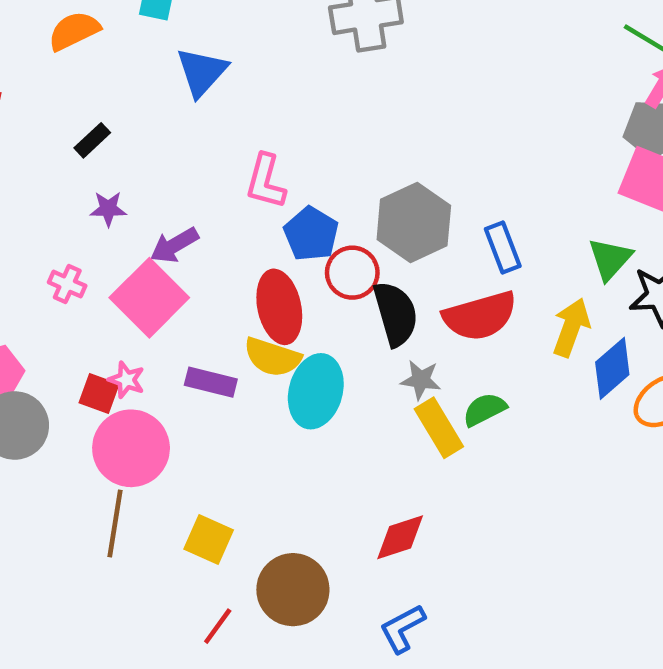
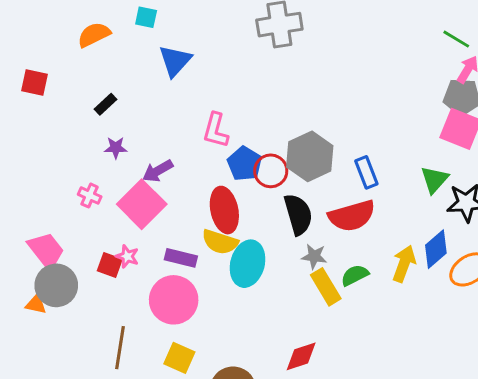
red circle: (352, 273) -> (271, 171), moved
yellow arrow: (571, 327) -> (404, 264), moved
pink circle: (131, 448) -> (174, 300), moved

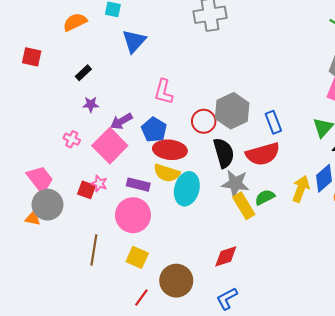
blue pentagon: (245, 164) -> (154, 130), moved
red ellipse: (224, 210) -> (170, 150), turned -72
gray star: (314, 256) -> (235, 184), size x1.5

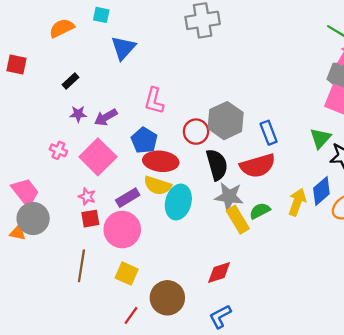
purple arrow: (121, 121) -> (106, 117), moved
purple rectangle: (138, 185) -> (128, 198), turned -45
red square: (87, 190) -> (90, 219), moved, turned -30

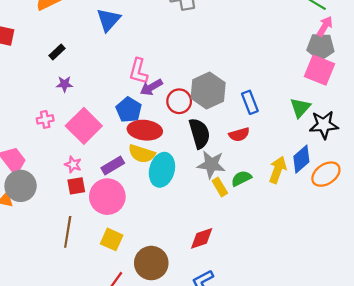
purple arrow: (106, 117) -> (151, 87), moved
pink cross: (58, 150) -> (45, 119), turned -35
red semicircle: (258, 166) -> (239, 134), size x0.6
yellow rectangle: (238, 220) -> (220, 187), size x0.7

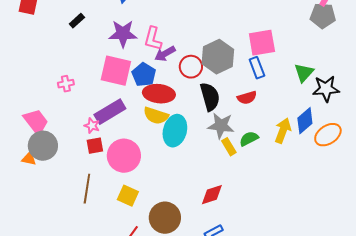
pink square: (319, 70) -> (262, 43), moved, turned -32
purple star: (64, 84) -> (123, 34), moved, size x1.8
pink square: (84, 126) -> (116, 71), moved, turned -32
purple rectangle: (113, 166) -> (110, 112), moved, size x1.4

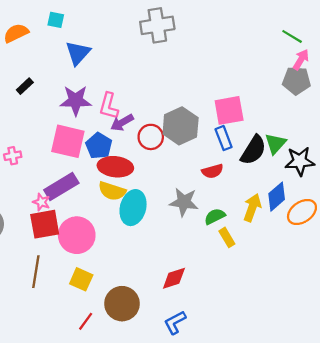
black semicircle: (210, 97) -> (253, 150), moved, turned 48
red square: (95, 146) -> (45, 224), size x1.6
yellow rectangle: (229, 147) -> (227, 237), moved

